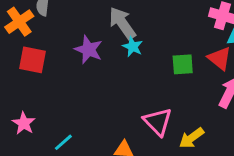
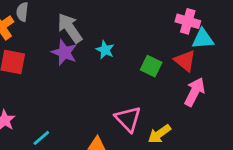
gray arrow: (122, 23) -> (70, 28), moved
green square: (183, 64) -> (151, 66), turned 30

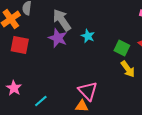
pink triangle: (128, 119) -> (88, 91), moved
yellow arrow: (159, 134) -> (128, 69), moved, turned -90

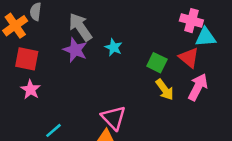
pink star: (14, 88) -> (31, 90), moved

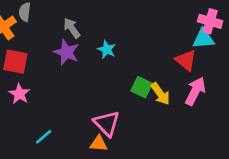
pink cross: (191, 21) -> (210, 21), moved
gray arrow: (80, 27) -> (72, 28), size x0.7
green square: (157, 63) -> (142, 87), moved

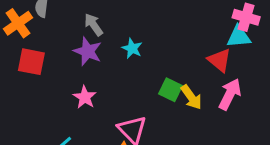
pink star: (19, 94) -> (85, 97), moved

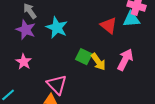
cyan star: (132, 48) -> (57, 28), size x1.5
red triangle: (219, 60) -> (109, 25), moved

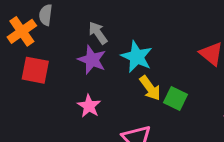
yellow arrow: (98, 62) -> (150, 88), moved

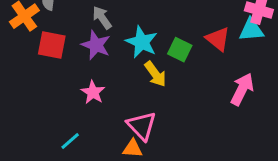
red square: (35, 70) -> (52, 45), moved
green square: (176, 99) -> (180, 50), moved

